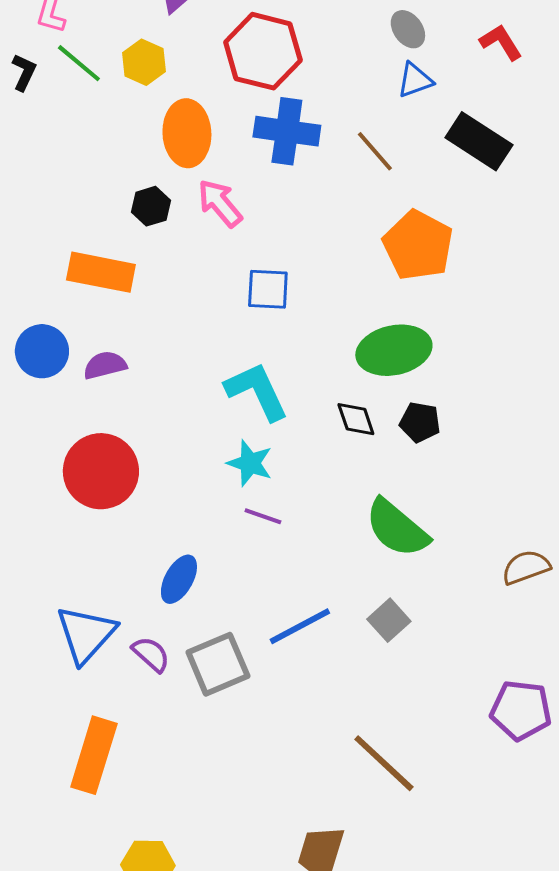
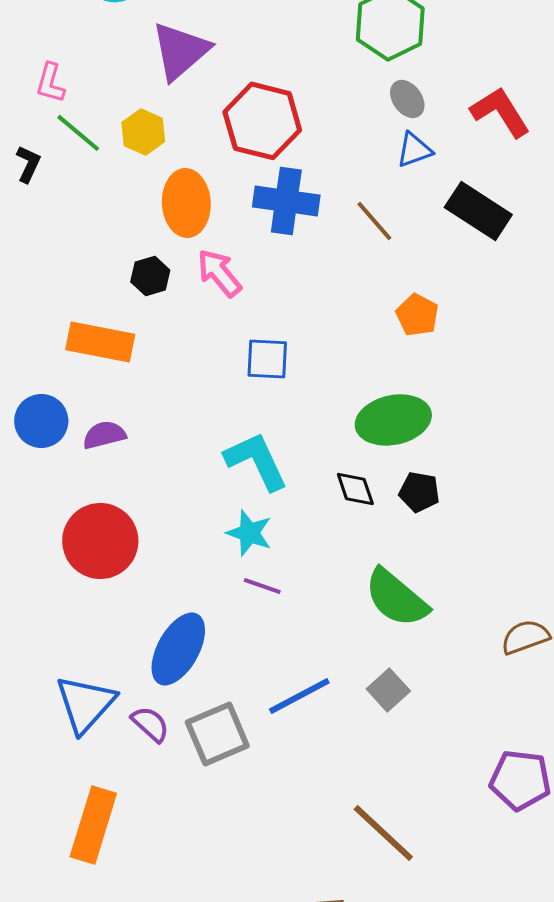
red L-shape: (501, 42) -> (500, 112), size x1.4
black L-shape: (24, 72) -> (28, 164), moved
orange pentagon: (418, 245) -> (417, 315), size x0.6
blue ellipse: (179, 579) -> (178, 649), size x1.5

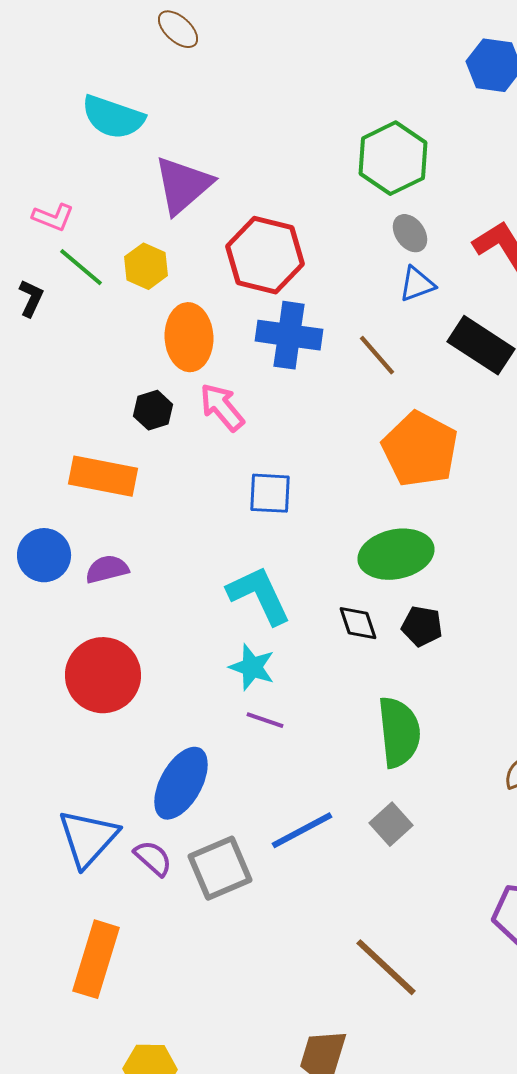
pink L-shape: (50, 83) -> (53, 217), turned -84
orange pentagon: (417, 315) -> (420, 449), size x1.8
green semicircle: (396, 598) -> (399, 732), turned -136

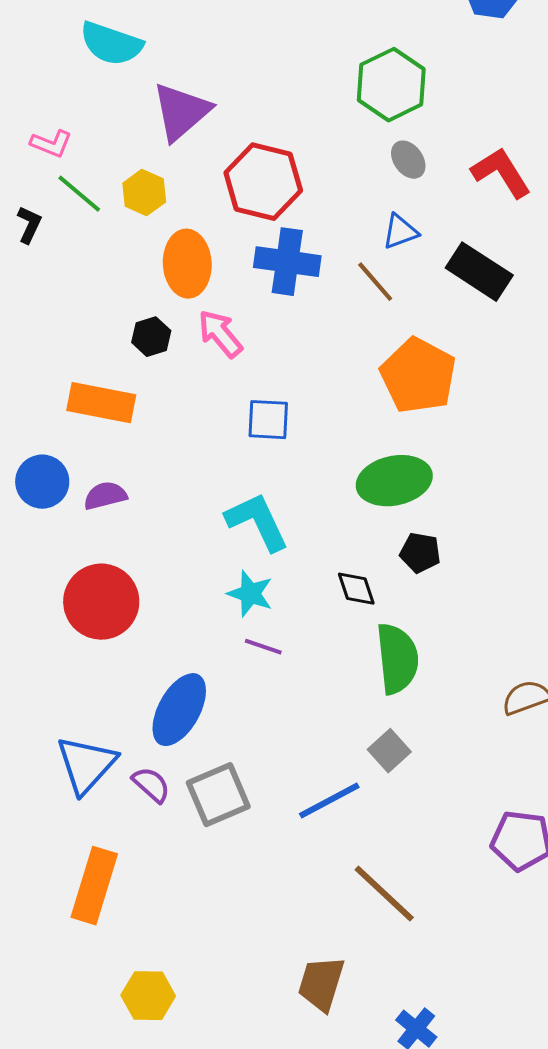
blue triangle: (417, 284) -> (400, 232), moved
black diamond: (358, 623) -> (356, 589), moved
blue line: (302, 830) -> (329, 801), moved

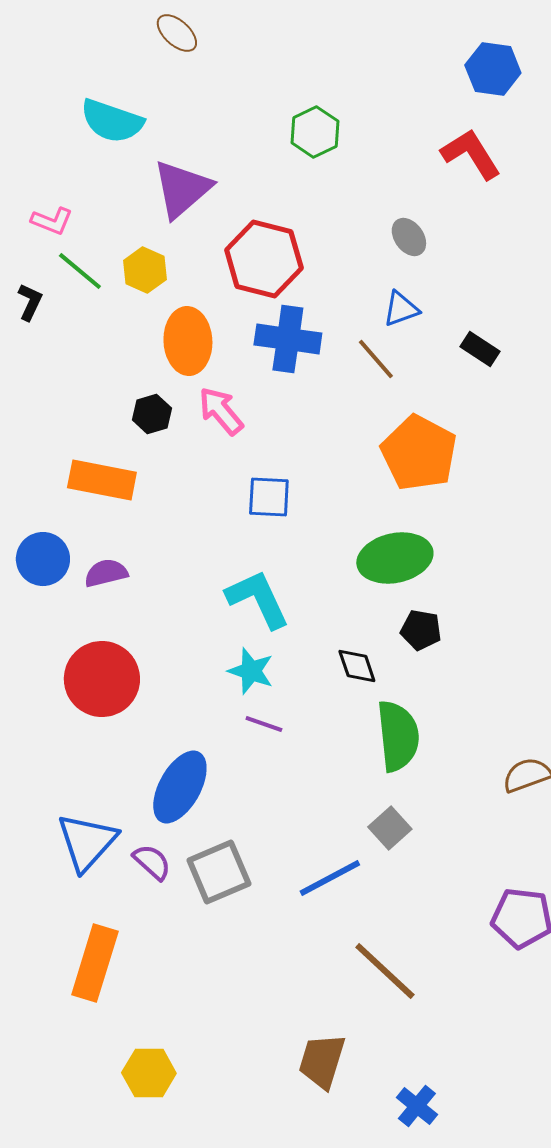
green hexagon: (391, 85) -> (315, 132), moved, size x0.7
red L-shape: (501, 173) -> (471, 154), moved
black rectangle: (479, 272) -> (480, 349), size x0.6

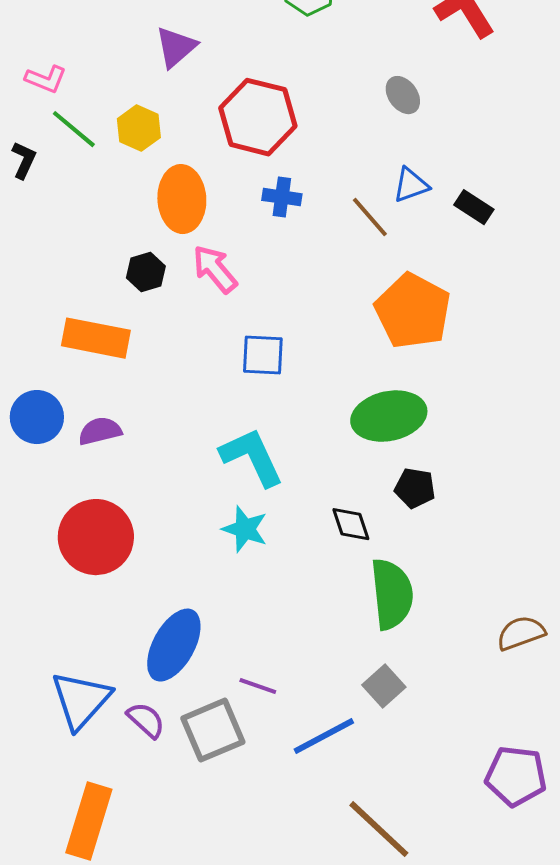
purple triangle: (182, 189) -> (176, 47), size x0.7
blue triangle: (401, 309) -> (411, 185), moved
blue cross: (288, 339) -> (282, 197), size x0.6
purple line: (264, 724) -> (258, 686), moved

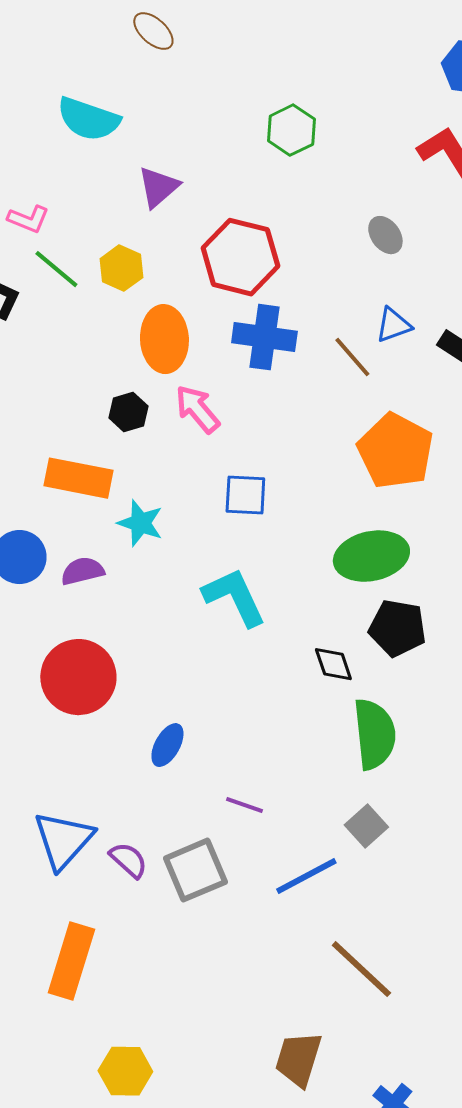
blue cross: (282, 197) -> (264, 337), size x1.6
black pentagon: (415, 488) -> (397, 628), size x1.4
cyan star: (245, 529) -> (140, 523), moved
blue ellipse: (174, 645) -> (167, 745), moved, size x0.6
purple line: (258, 686) -> (244, 805), moved

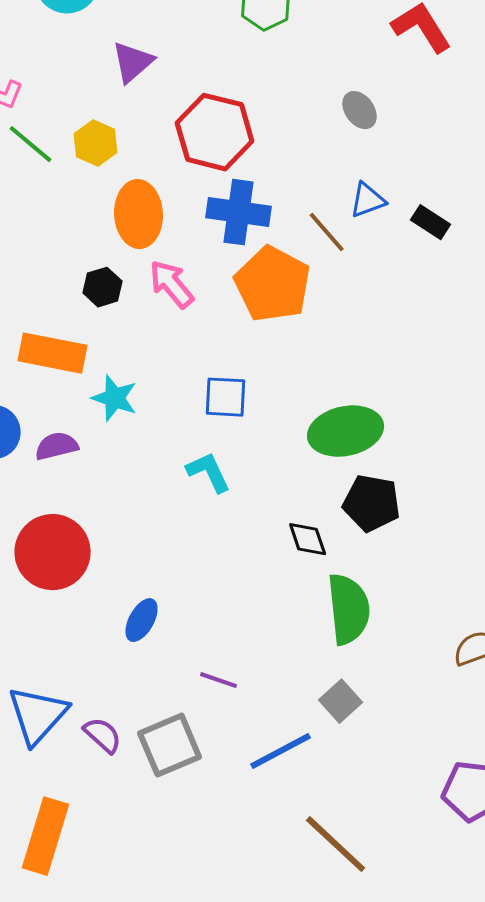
orange pentagon: (395, 451) -> (273, 284), moved
blue square: (245, 495) -> (226, 397), moved
cyan L-shape: (234, 597) -> (209, 472), size x0.7

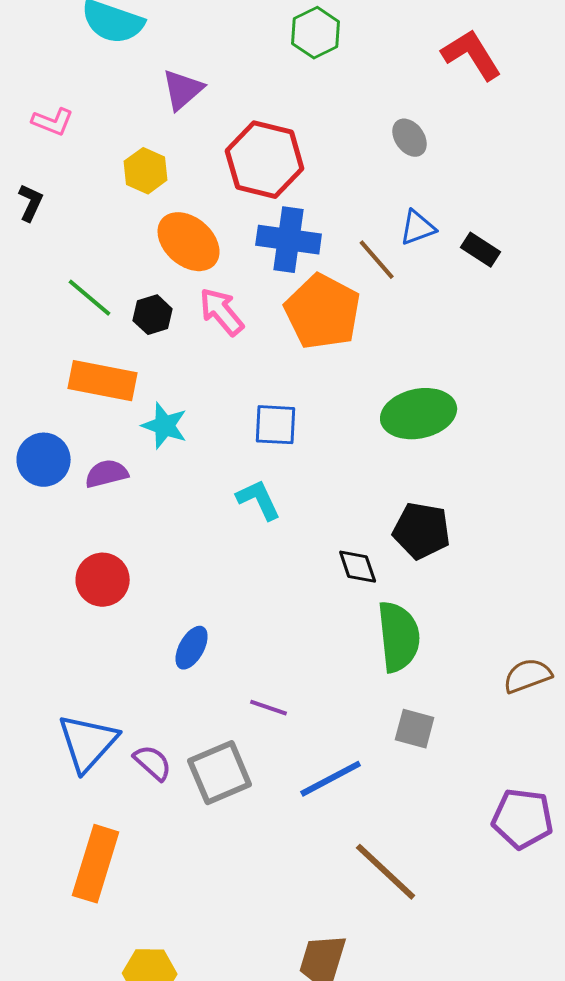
green line: (31, 144) -> (90, 298), moved
orange ellipse: (139, 214) -> (189, 242), turned -46
green ellipse: (346, 431) -> (419, 414), moved
red circle: (53, 552) -> (103, 580), size x0.7
gray square: (341, 701) -> (415, 729), moved, turned -33

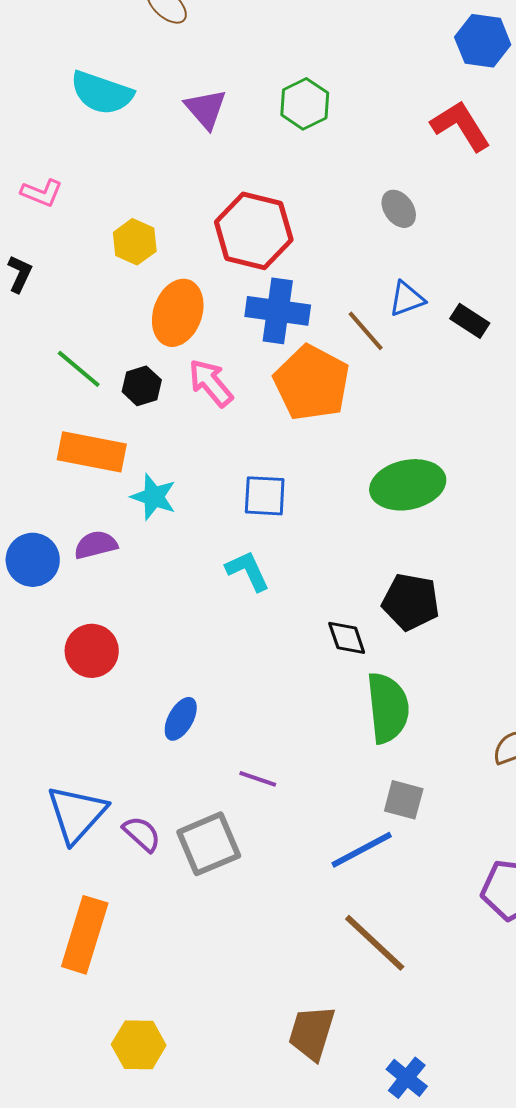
purple triangle: (183, 90) -> (206, 109), moved, turned -30
orange ellipse: (189, 242) -> (178, 313), turned 68
blue circle: (44, 460) -> (33, 560), moved
blue line: (331, 779) -> (362, 850), moved

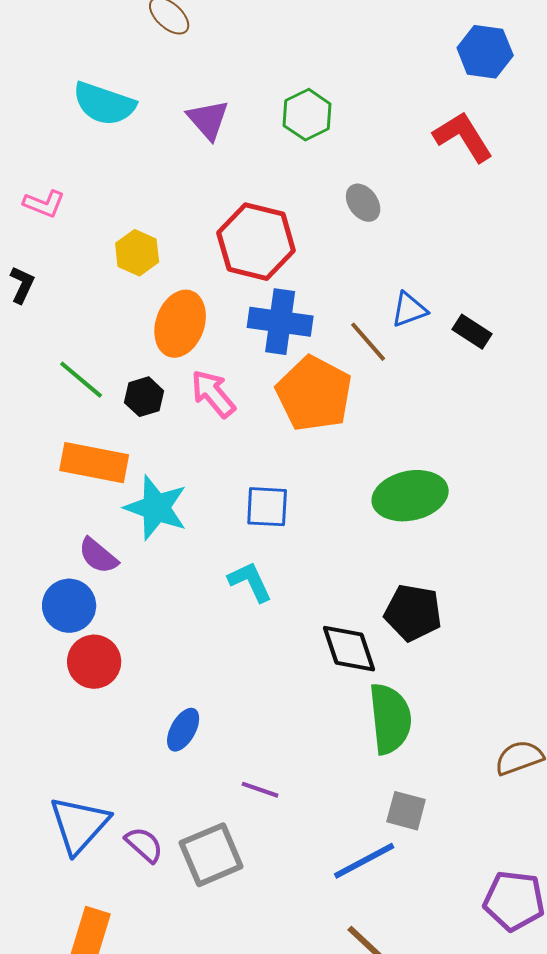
gray ellipse: (399, 209) -> (363, 203), moved
cyan star: (154, 497) -> (156, 508), size x1.4
purple semicircle: (96, 545) -> (98, 556), turned -126
blue circle: (33, 560) -> (69, 606), moved
black diamond: (347, 638) -> (349, 649), size x1.4

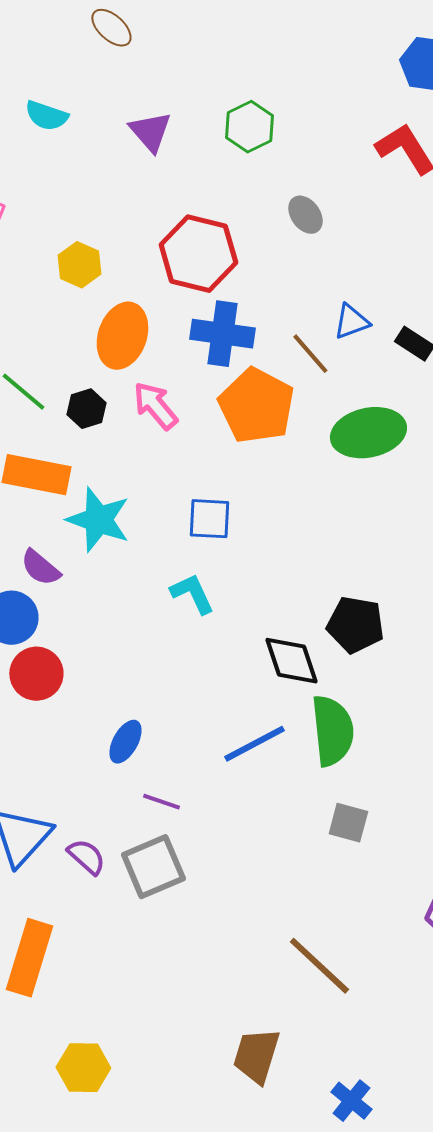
cyan semicircle: (104, 104) -> (46, 116), size x0.7
green ellipse: (410, 496) -> (368, 433), moved
purple line: (260, 790) -> (161, 802), moved
blue line: (364, 861) -> (254, 744), moved

